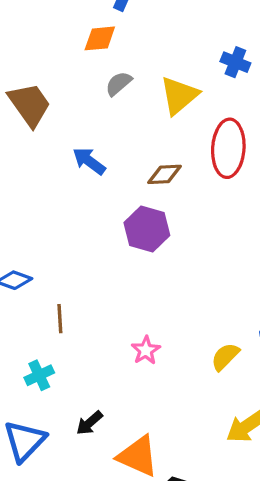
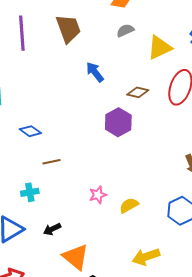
brown line: (60, 319) -> (51, 162), turned 66
yellow semicircle: (225, 357) -> (129, 205), moved

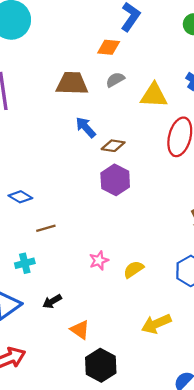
brown trapezoid: (68, 29) -> (72, 83), moved, turned -64
yellow triangle: (159, 48) -> (154, 95), turned 32
brown diamond: (138, 92) -> (113, 146), moved
orange triangle: (76, 257) -> (80, 330), size x0.7

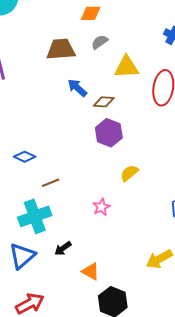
yellow triangle: (154, 95) -> (127, 67), moved
cyan cross: (25, 263) -> (35, 216), size x1.8
yellow semicircle: (134, 269) -> (129, 173), moved

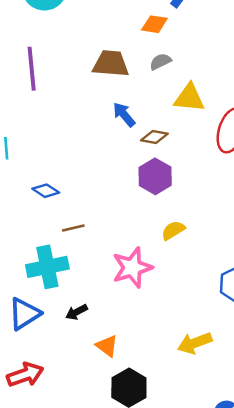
pink star: (101, 207) -> (132, 268), size x1.8

